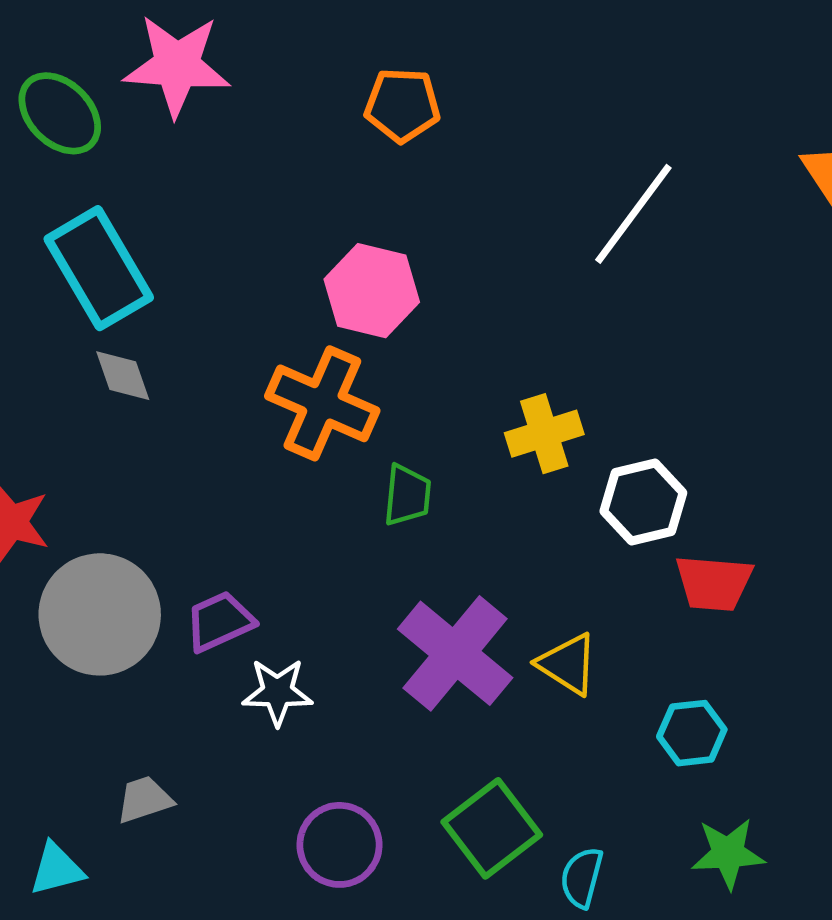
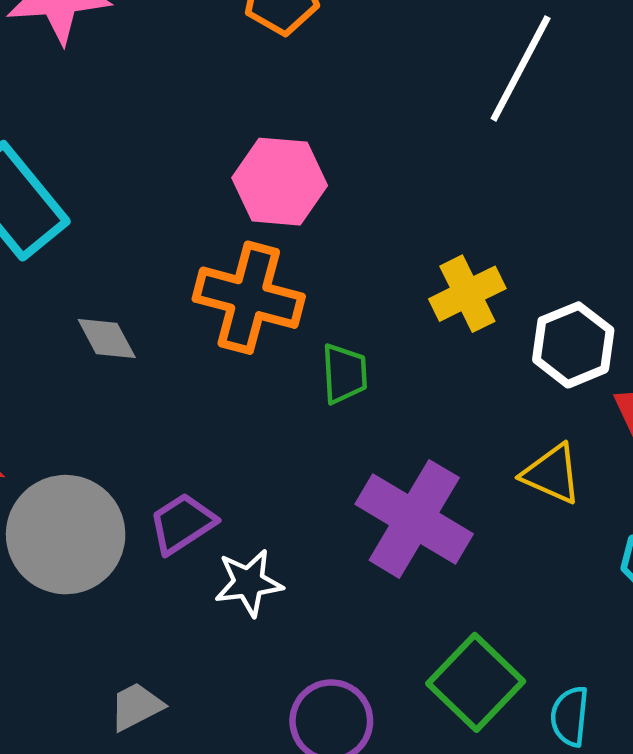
gray diamond: (123, 376) -> (107, 338), moved
yellow triangle: (568, 664) -> (552, 474), moved

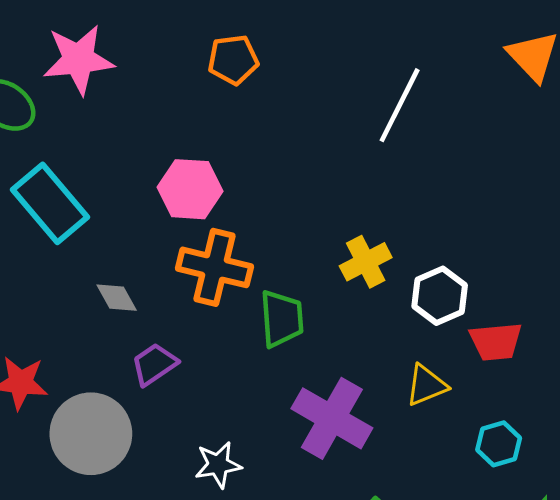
pink hexagon: (280, 182) -> (190, 189), moved
green trapezoid: (344, 374) -> (282, 319), size x1.4
yellow triangle: (552, 474) -> (426, 385), turned -45
purple trapezoid: (182, 523) -> (154, 364), moved

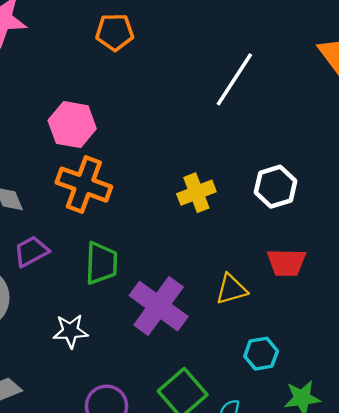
white hexagon: (440, 296) -> (276, 187), moved
green trapezoid: (282, 319) -> (101, 263), moved
cyan hexagon: (499, 444) -> (261, 354), moved

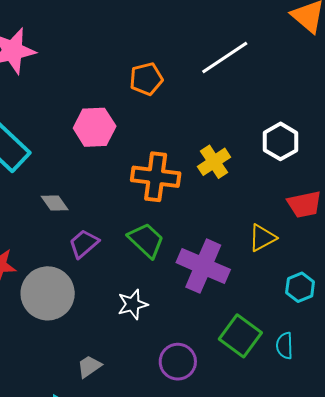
orange pentagon: (115, 32) -> (146, 79), moved
white line: (234, 79) -> (225, 58), turned 36
orange cross: (84, 185) -> (156, 177), moved
green trapezoid: (101, 263) -> (146, 240), turned -36

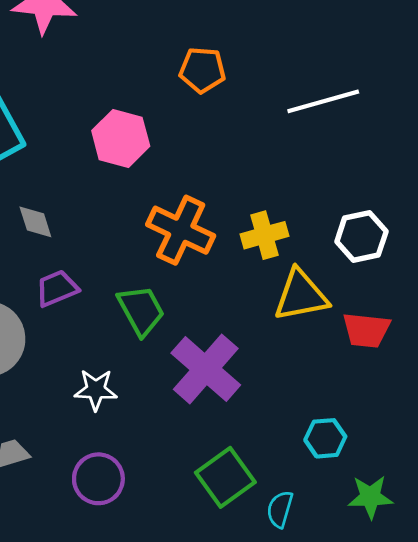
orange pentagon: (146, 79) -> (202, 70), moved
yellow triangle: (262, 238) -> (301, 295), moved, size x1.4
purple circle: (178, 362) -> (98, 479), moved

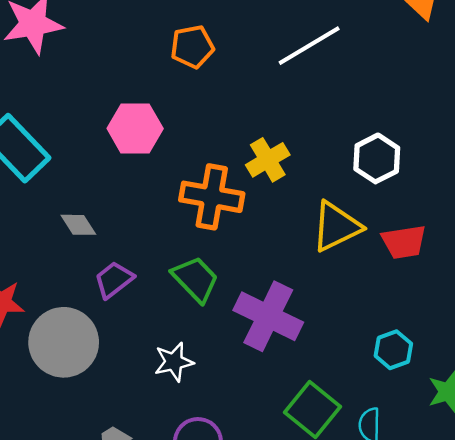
yellow cross: (264, 235) -> (268, 160), moved

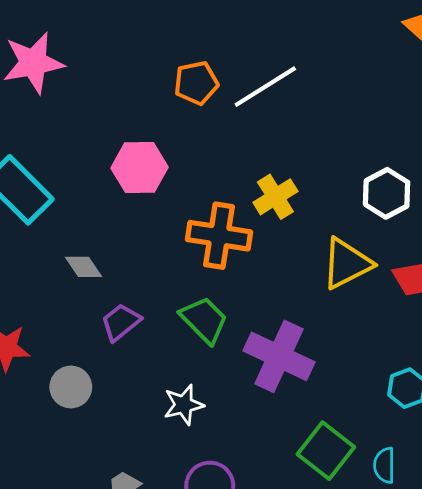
white line: (309, 46) -> (265, 87), moved
gray circle: (64, 342) -> (71, 387), size x0.6

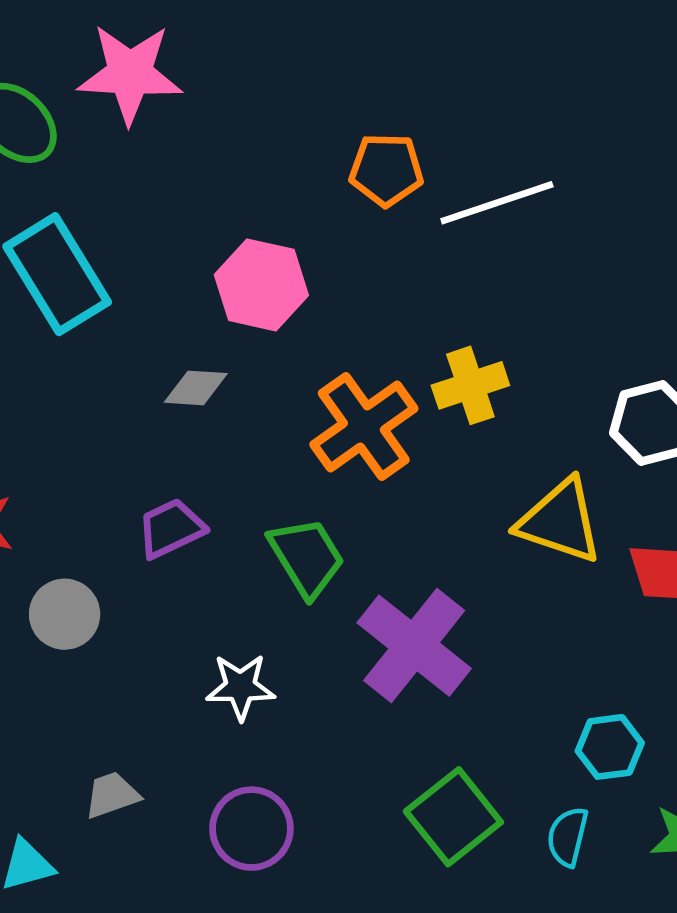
orange cross: (219, 236) -> (364, 426), turned 32
yellow triangle: (347, 263) -> (560, 521), turned 32
gray diamond: (84, 267) -> (196, 388), moved, turned -66
cyan semicircle: (384, 465) -> (568, 837), moved

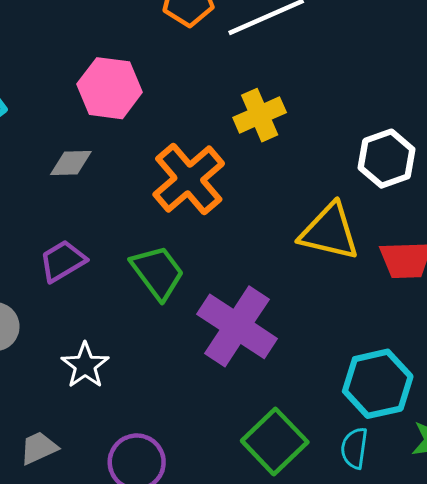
yellow cross: (470, 385) -> (260, 115), moved
white star: (241, 687) -> (85, 365), moved, turned -30
cyan hexagon: (610, 747) -> (378, 384), size x1.5

